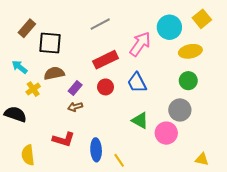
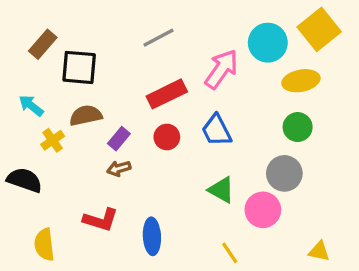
yellow square: (202, 19) -> (319, 29), size x1.4
yellow line: (119, 160) -> (230, 253), moved

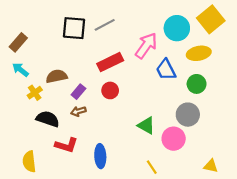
brown rectangle: (43, 44) -> (18, 42), moved
black square: (79, 67) -> (74, 28), moved
blue trapezoid: (216, 130) -> (166, 70), moved
black semicircle: (24, 180) -> (48, 119), moved

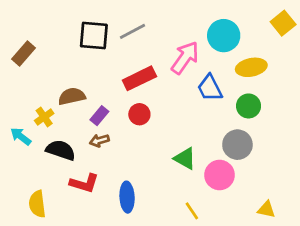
yellow square: (211, 19) -> (283, 23), moved, size x0.7
cyan arrow: (20, 70) -> (21, 136), moved

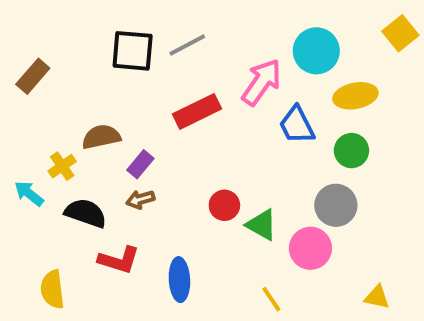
red circle: (139, 114) -> (224, 205), moved

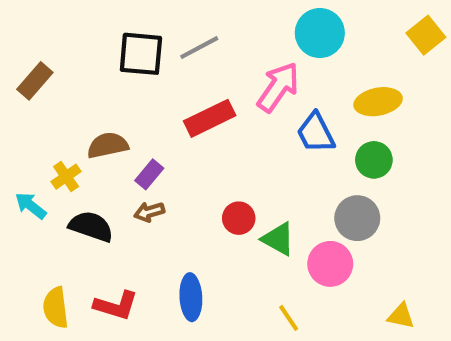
cyan circle: (316, 51) -> (320, 33), moved
red L-shape: (119, 260) -> (116, 305), moved

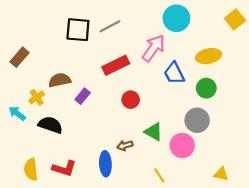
brown rectangle: (35, 81) -> (19, 57), moved
brown arrow: (149, 212) -> (125, 145), moved
red circle: (239, 218) -> (131, 100), moved

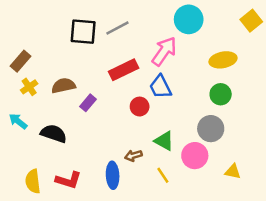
blue trapezoid: (174, 73) -> (160, 87), moved
yellow cross: (37, 97) -> (29, 87), moved
yellow triangle: (221, 174) -> (233, 172), moved
yellow line: (159, 175) -> (163, 175), moved

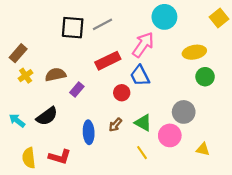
green circle: (221, 94) -> (205, 77), moved
cyan arrow: (18, 121) -> (17, 121), moved
black semicircle: (54, 134) -> (47, 116), turned 125
brown arrow: (133, 156) -> (115, 125), moved, turned -32
blue ellipse: (113, 175) -> (89, 132), moved

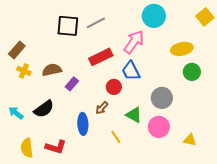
yellow cross: (26, 76) -> (24, 71), turned -32
gray circle: (184, 112) -> (162, 98), moved
brown arrow: (115, 125) -> (102, 108), moved
yellow line: (142, 153) -> (116, 137), moved

